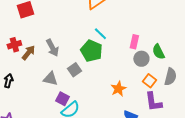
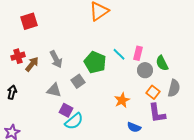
cyan line: (100, 34) -> (119, 54), moved

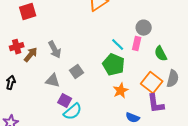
green pentagon: (95, 62) -> (114, 65), moved
gray circle: (145, 70) -> (144, 28), moved
orange square: (153, 92) -> (152, 83), size x1.5

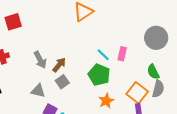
gray circle: (144, 28) -> (156, 38), moved, size x1.5
green semicircle: (161, 54) -> (153, 72), moved
brown arrow: (31, 55) -> (59, 65), moved

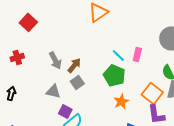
red square: (13, 22) -> (28, 22), turned -30

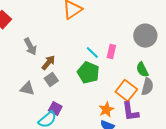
gray arrow: (55, 60) -> (30, 47), moved
orange star: (121, 101) -> (106, 110), moved
purple square: (65, 111) -> (55, 109), moved

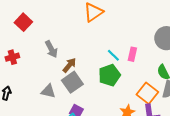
green pentagon: (88, 73) -> (109, 75), turned 30
gray square: (51, 80) -> (72, 82), size x1.5

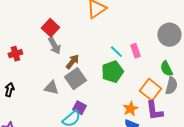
red square: (23, 22) -> (50, 28), moved
pink rectangle: (132, 54) -> (135, 51), turned -32

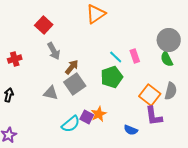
red square: (50, 28) -> (44, 25), moved
green semicircle: (166, 69) -> (167, 59), moved
purple square: (79, 108) -> (87, 117), moved
orange star: (130, 109) -> (99, 114), moved

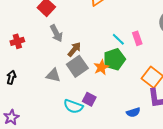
orange star: (99, 114) -> (101, 67), moved
cyan semicircle: (71, 124) -> (73, 106), turned 60
blue semicircle: (131, 130) -> (133, 112), turned -40

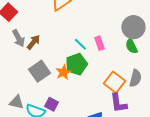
brown arrow: (74, 49) -> (33, 42), moved
gray triangle: (53, 75) -> (16, 102), moved

